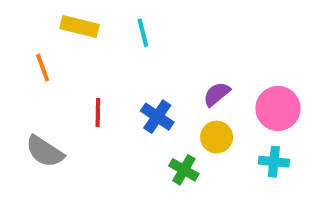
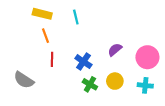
orange line: (43, 68) -> (45, 36), moved
yellow circle: (217, 137) -> (115, 81), moved
green cross: (184, 170) -> (90, 84), moved

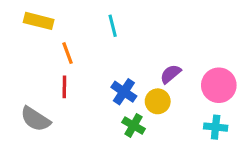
yellow rectangle: (42, 14) -> (39, 21), moved
red line: (52, 59) -> (64, 87), moved
yellow circle: (115, 81) -> (158, 101), moved

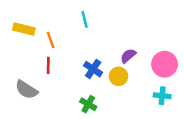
yellow rectangle: (39, 21) -> (24, 29), moved
green cross: (134, 125) -> (88, 104), moved

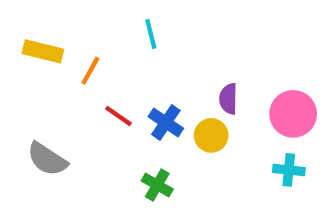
orange line: (51, 40) -> (90, 71), turned 49
purple semicircle: (128, 56) -> (228, 99), turned -49
red line: (48, 65) -> (118, 116), moved, turned -56

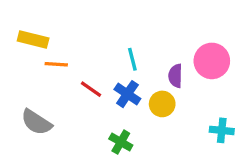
cyan line: (151, 34) -> (132, 59), moved
orange line: (90, 71) -> (56, 64), moved, turned 65
pink circle: (293, 114) -> (212, 61), moved

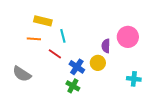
yellow rectangle: (33, 39) -> (43, 21), moved
cyan line: (132, 59) -> (63, 36), moved
blue cross: (127, 94) -> (77, 67), moved

